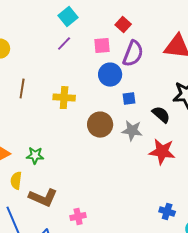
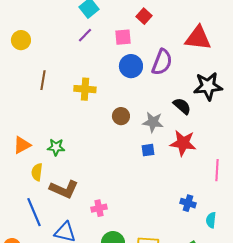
purple semicircle: (133, 54) -> (162, 62), moved
blue square: (129, 99) -> (148, 150), moved
brown circle: (100, 125) -> (121, 116), size x0.7

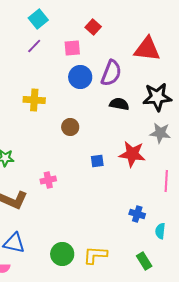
black semicircle: (182, 106) -> (119, 104), moved, turned -30
gray star: (153, 122) -> (160, 133), moved
pink cross: (99, 208) -> (48, 180), moved

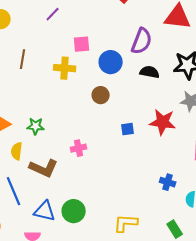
purple line: (34, 46) -> (53, 14), moved
pink square: (72, 48) -> (82, 44), moved
blue circle: (80, 77) -> (111, 62), moved
green circle: (62, 254) -> (74, 211), moved

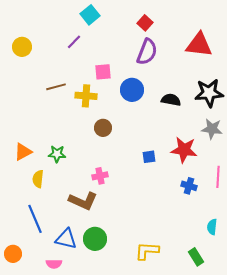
purple semicircle: (142, 41) -> (147, 52), moved
brown line: (23, 59) -> (56, 87), moved, turned 66
brown circle: (101, 95) -> (103, 128), moved
brown L-shape: (44, 168) -> (83, 201), moved
blue cross: (168, 182) -> (189, 186), moved

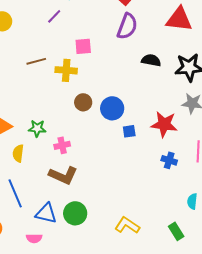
blue circle: (132, 90) -> (112, 108), moved
black semicircle: (171, 100) -> (151, 60), moved
pink cross: (100, 176) -> (62, 145), moved
yellow L-shape: (147, 251) -> (127, 225), turned 30

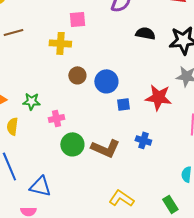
brown line: (36, 61) -> (13, 32), moved
blue cross: (169, 160) -> (143, 140), moved
brown L-shape: (63, 175) -> (105, 148), moved
green circle: (75, 213) -> (72, 144), moved

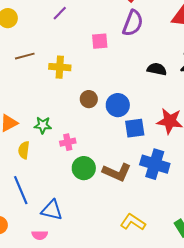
pink square: (77, 19) -> (100, 41), moved
black semicircle: (145, 33) -> (157, 69), moved
yellow cross: (60, 43) -> (60, 67), moved
blue square: (123, 104) -> (135, 128), size x1.5
blue cross: (143, 140) -> (155, 164), size x1.8

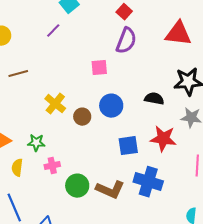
pink square: (100, 41) -> (99, 68), moved
yellow cross: (60, 67) -> (55, 104), moved, turned 35
black semicircle: (157, 69) -> (154, 99), moved
blue circle: (118, 105) -> (111, 106), moved
pink cross: (68, 142) -> (52, 166), moved

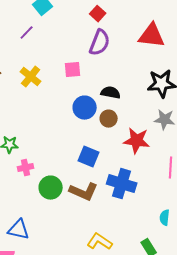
black semicircle: (154, 99) -> (111, 93), moved
yellow cross: (55, 104) -> (31, 77), moved
brown circle: (82, 117) -> (109, 119), moved
blue square: (128, 146) -> (89, 157), moved, turned 30

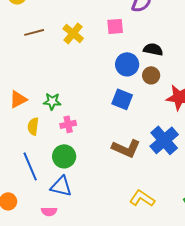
blue square: (89, 157) -> (122, 99), moved
blue cross: (122, 184) -> (164, 140), turned 32
green circle: (51, 188) -> (64, 156), moved

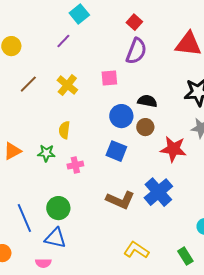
brown line: (34, 32) -> (28, 84), turned -30
pink cross: (68, 124) -> (75, 165), moved
yellow semicircle: (33, 126) -> (64, 130), moved

